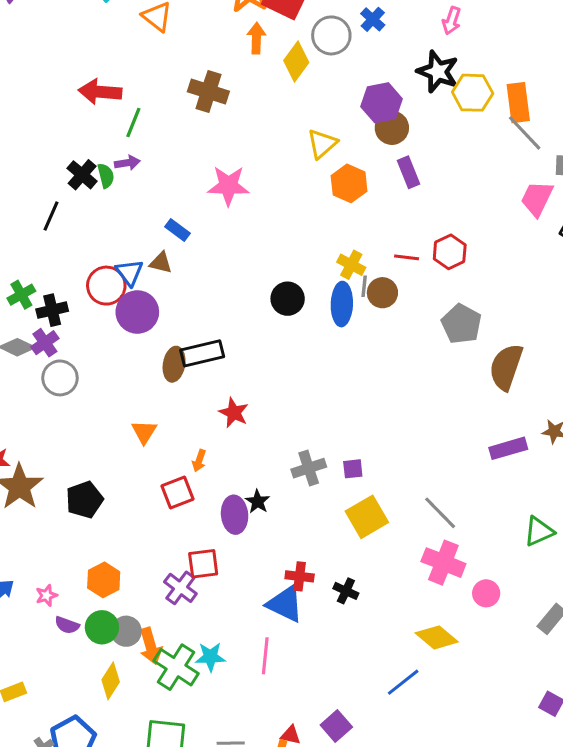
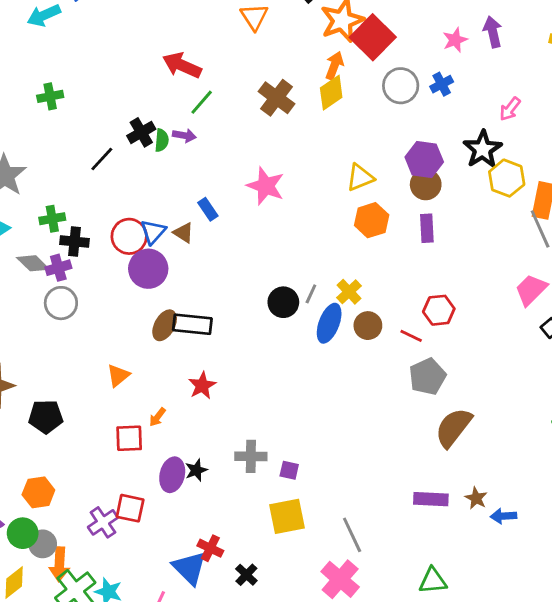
yellow diamond: (296, 62) -> (331, 93), moved
red line: (407, 257) -> (411, 336), moved
gray line: (364, 286) -> (311, 294), moved

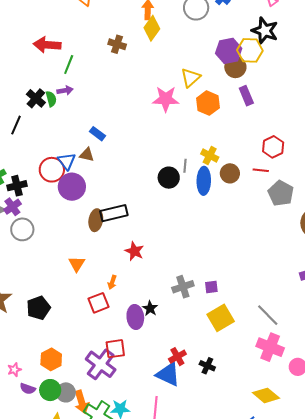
brown cross: (277, 98) -> (117, 44), size x0.7
yellow hexagon: (507, 178) -> (250, 50), moved
pink star: (266, 186) -> (166, 99), moved
purple cross: (103, 522) -> (101, 364), size x1.4
red cross: (210, 548) -> (177, 357), turned -36

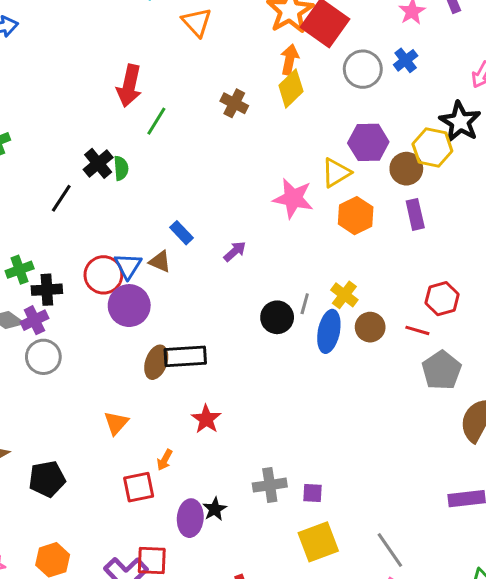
red arrow: (47, 45) -> (129, 86), turned -92
purple hexagon: (229, 51) -> (368, 142), moved
purple arrow: (65, 90) -> (235, 251), moved, turned -42

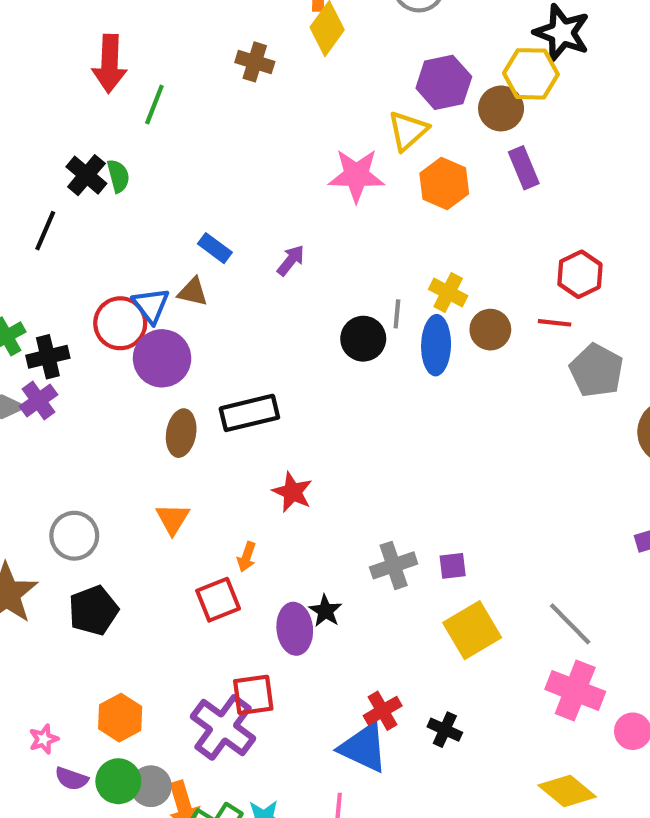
gray circle: (43, 357) -> (74, 536), moved
brown ellipse: (156, 362) -> (181, 433), moved

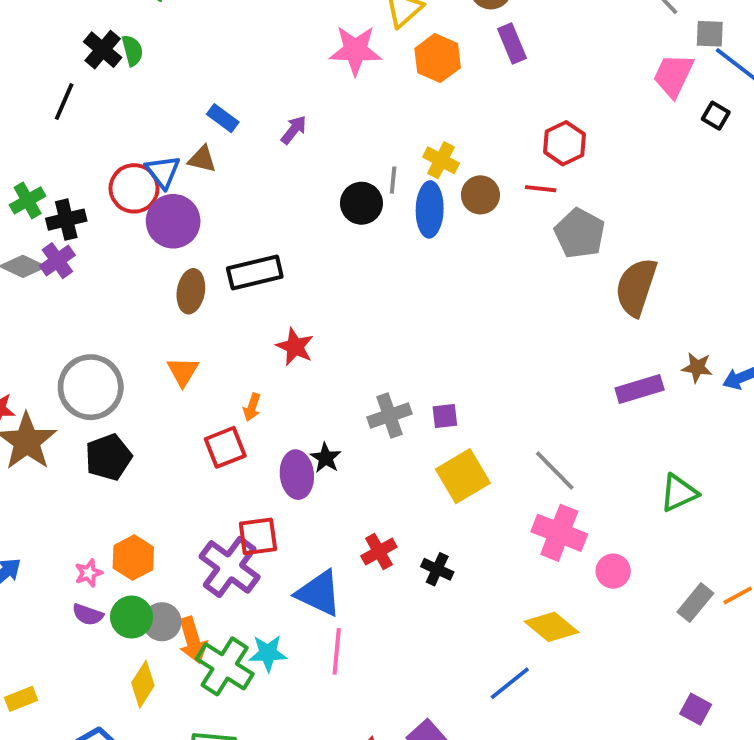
gray circle: (74, 536) -> (91, 387), size x1.4
pink star: (44, 739) -> (89, 573), moved
blue triangle: (364, 748) -> (319, 593), moved

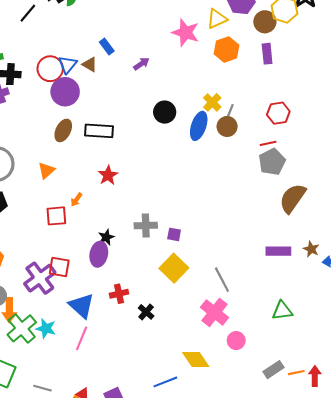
gray line: (393, 180) -> (230, 111), moved
red line: (541, 189) -> (268, 143), moved, turned -35
purple ellipse: (297, 475) -> (99, 254), moved
yellow square: (463, 476) -> (174, 268), turned -32

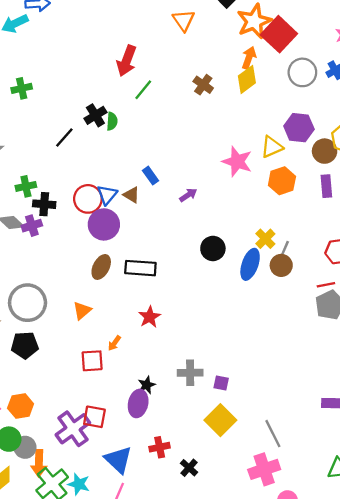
pink cross: (215, 312) -> (264, 469), turned 32

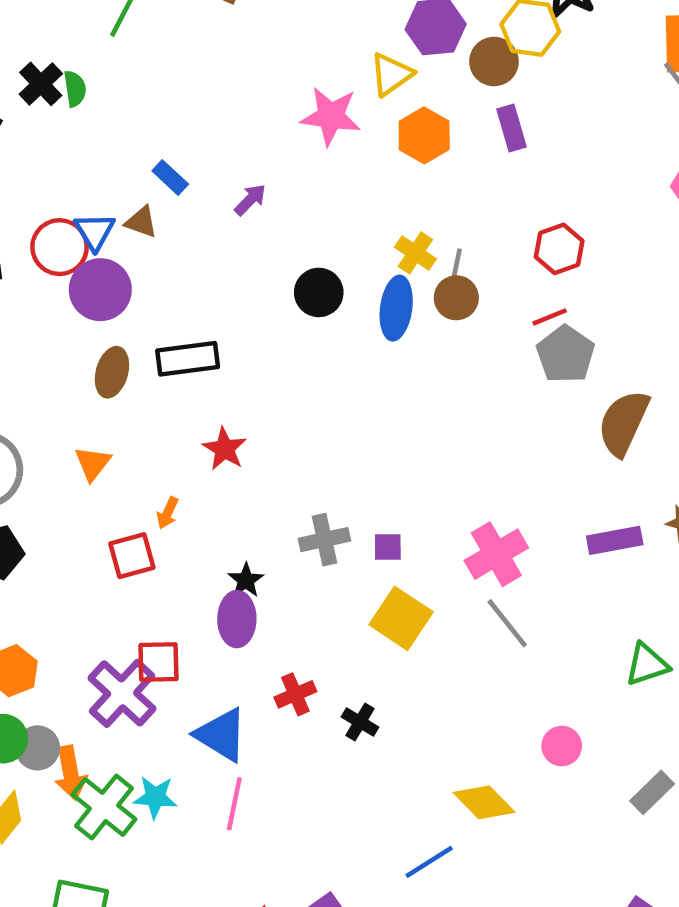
pink cross: (264, 469) -> (496, 554), moved

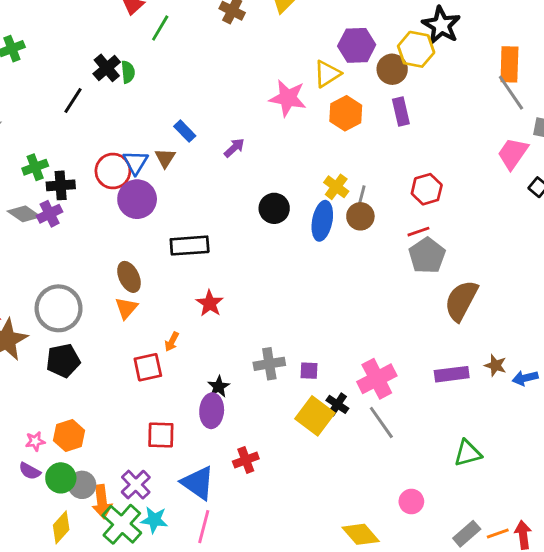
brown triangle: (141, 222) -> (165, 158), turned 40
brown ellipse: (112, 372) -> (129, 277), moved, turned -44
purple cross: (122, 693) -> (136, 485), moved, size x0.7
black cross: (360, 722) -> (337, 404), moved

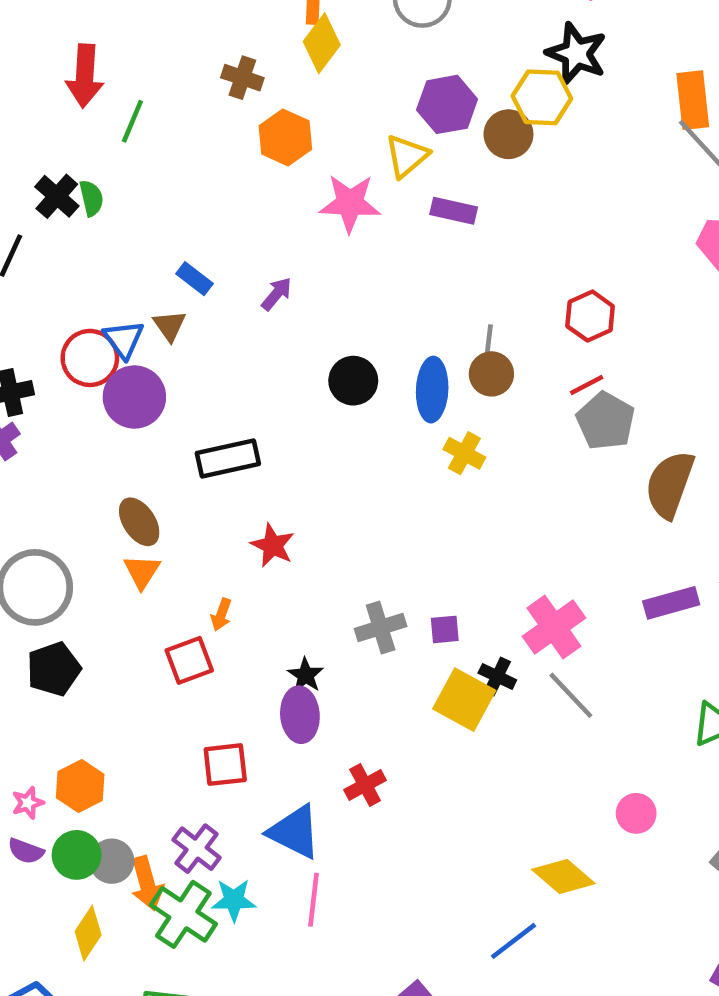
purple rectangle: (401, 112) -> (454, 211), moved, turned -56
orange hexagon: (346, 113) -> (285, 137), moved
yellow cross: (336, 187) -> (464, 453), moved

